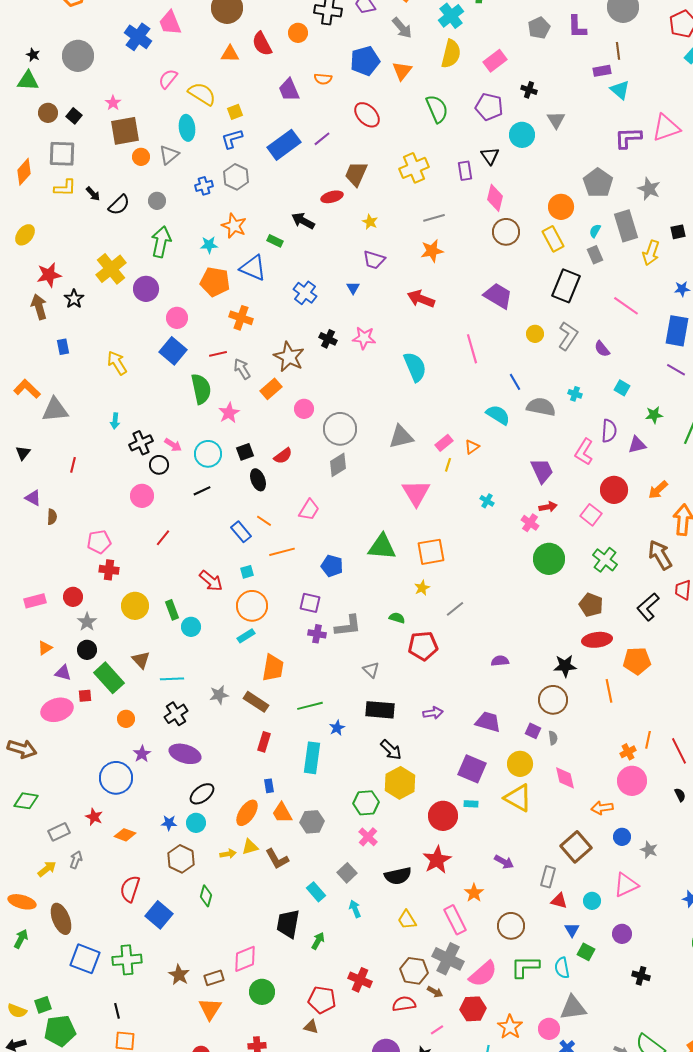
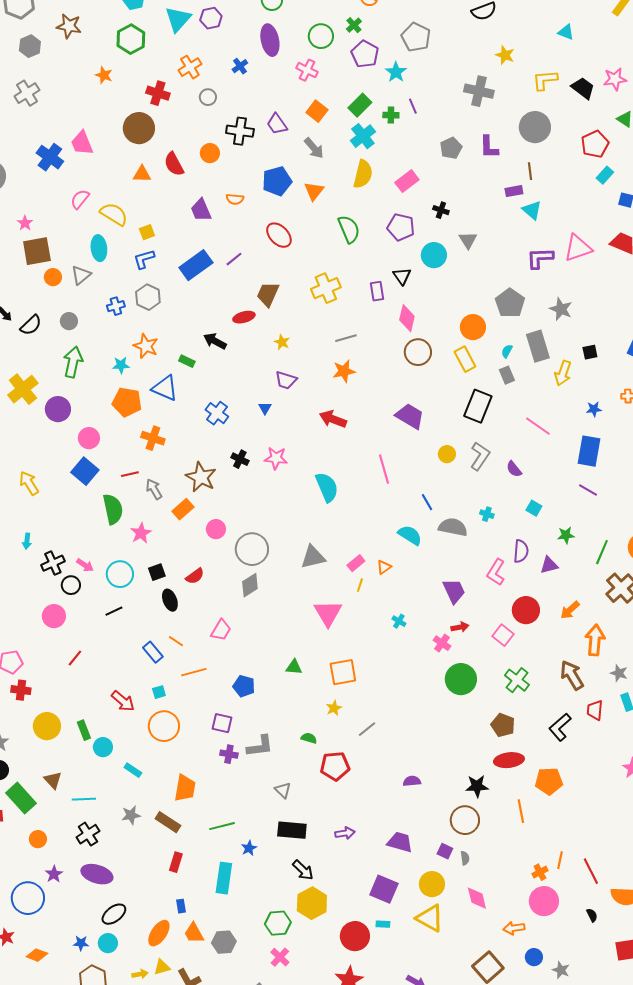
green triangle: (382, 547) -> (294, 667), size x0.6
cyan rectangle: (246, 636) -> (133, 770), moved, turned 66

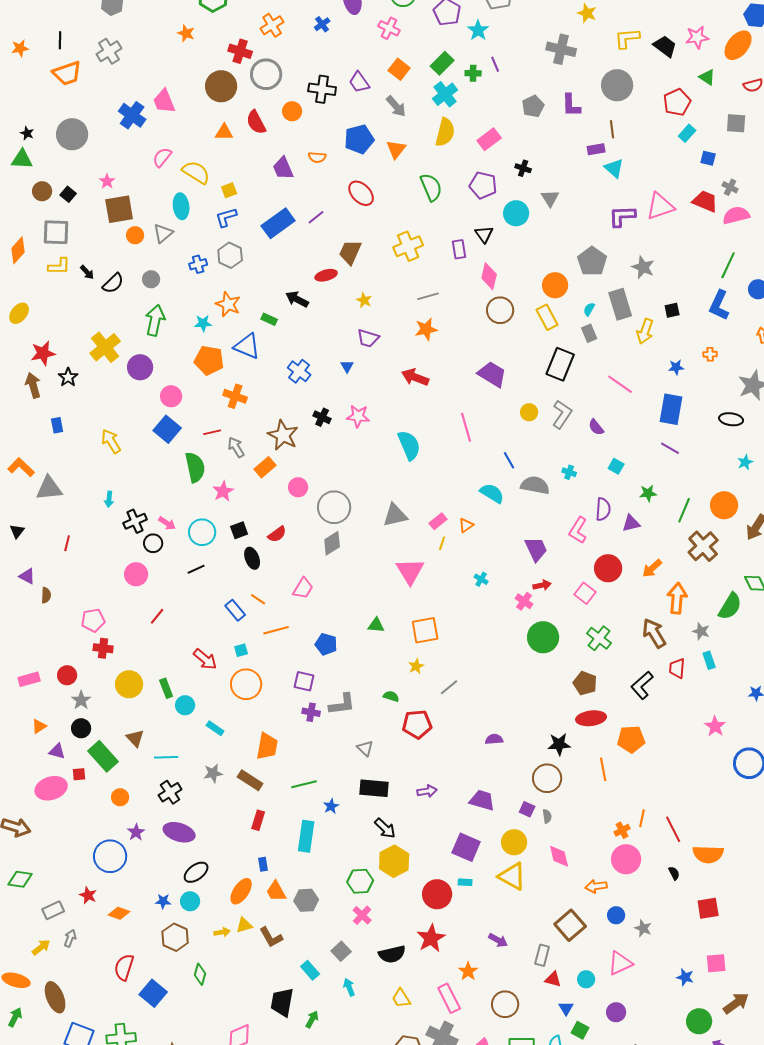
gray circle: (208, 97) -> (266, 74), moved, size x1.8

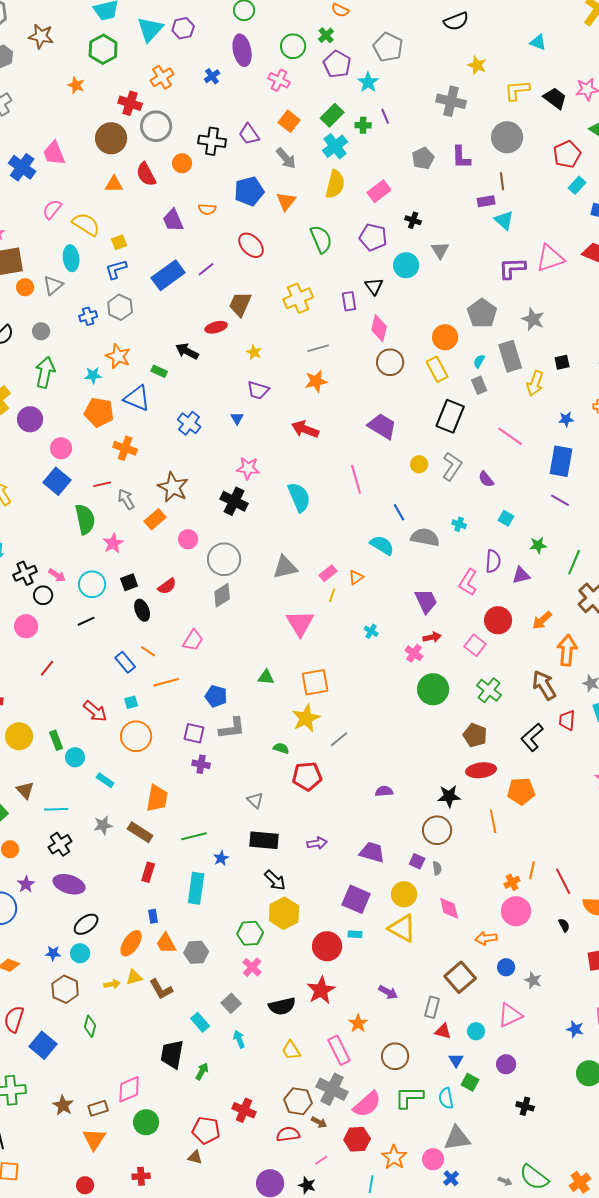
black cross: (322, 417) -> (234, 501), moved, size x1.5
yellow star: (416, 666) -> (306, 718), size x1.8
gray L-shape: (342, 704) -> (232, 728), moved

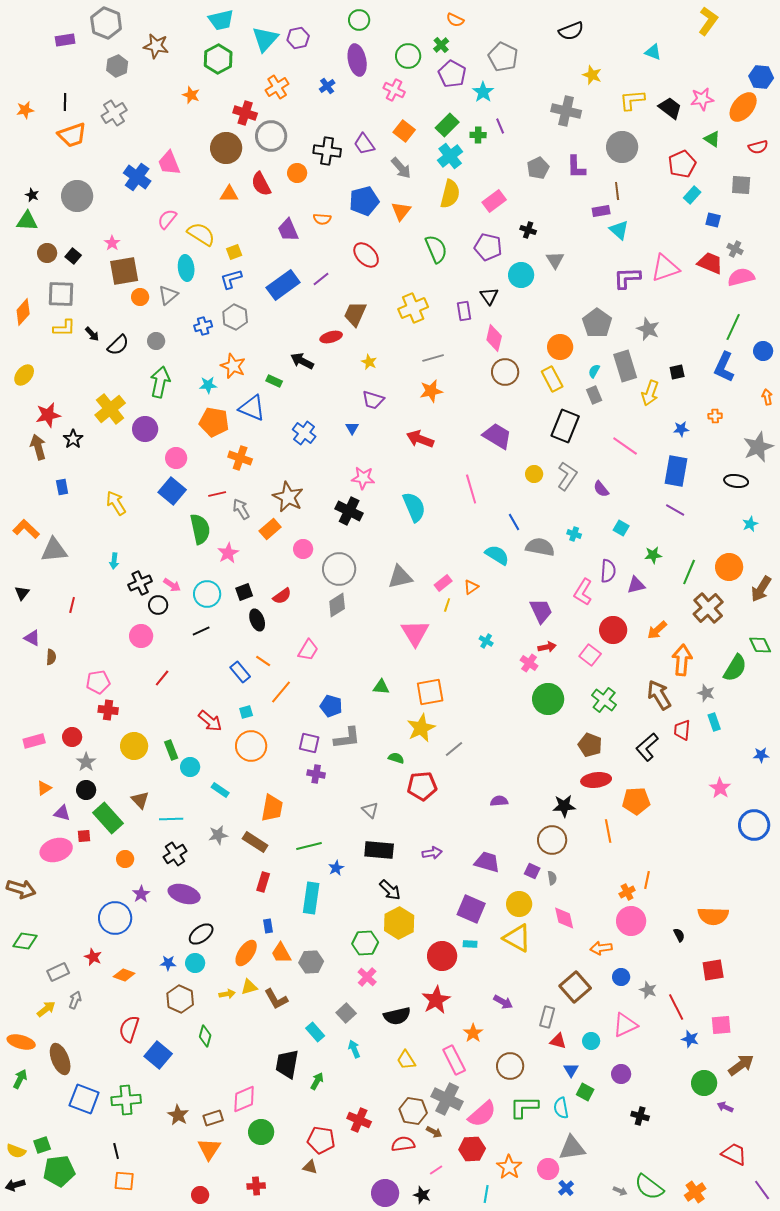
orange line: (166, 682) -> (281, 692), turned -35
red line: (563, 881) -> (676, 1007), moved

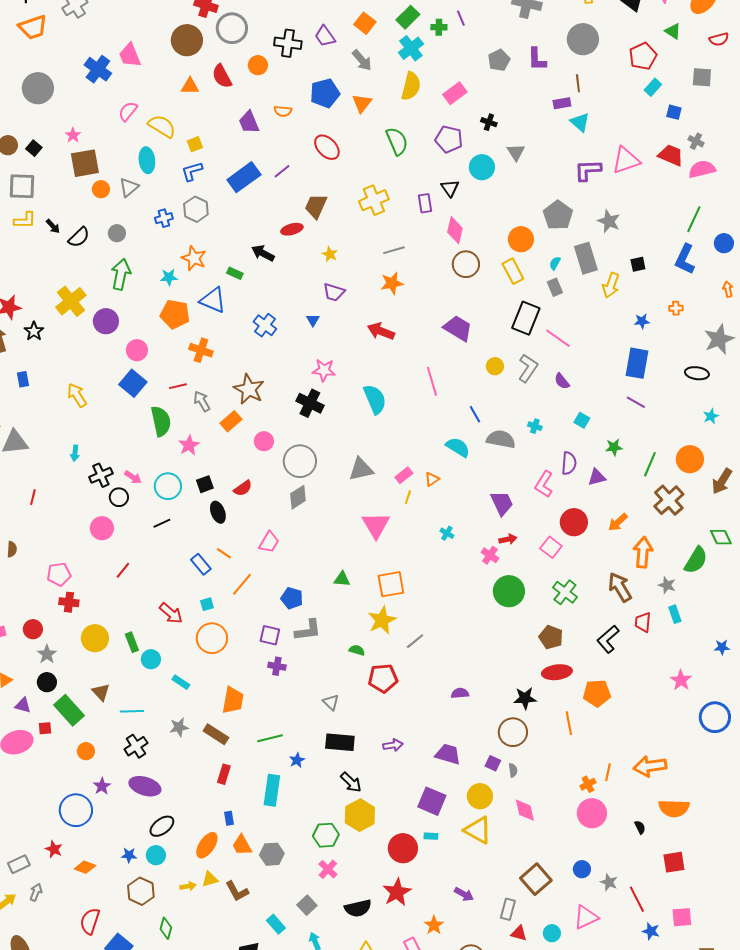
pink line: (625, 446) -> (558, 338), moved
orange arrow: (601, 948) -> (650, 766), moved, size x1.5

